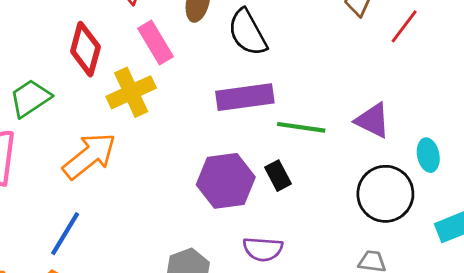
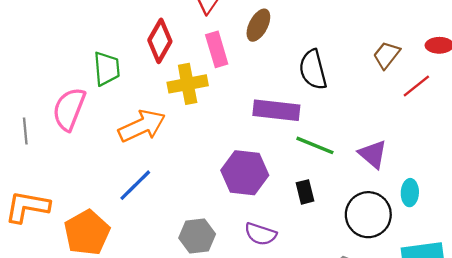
black semicircle: (247, 32) -> (313, 70), moved
green trapezoid: (30, 98) -> (107, 69), turned 105
black rectangle: (278, 176) -> (305, 192), moved
blue line: (65, 234) -> (135, 185), moved

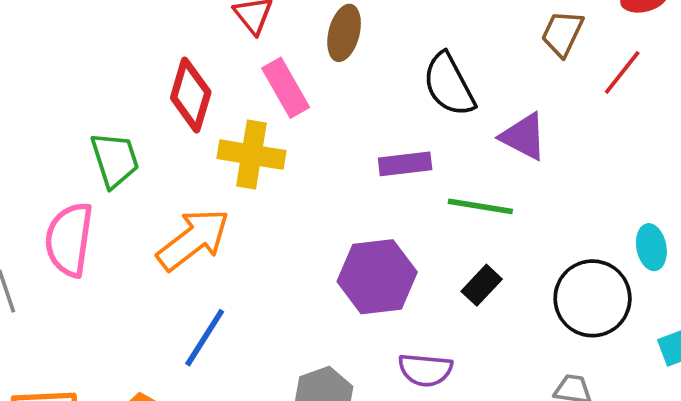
yellow cross: (188, 84) -> (251, 155), turned 33
purple rectangle: (276, 110) -> (405, 164), size x0.7
purple triangle: (373, 154) -> (524, 137), moved
black rectangle: (305, 192) -> (482, 285), turned 70

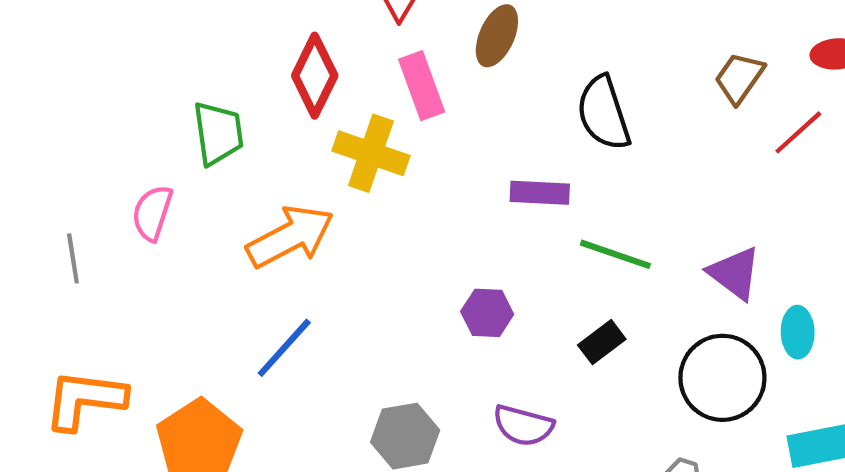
purple triangle: (524, 137) -> (735, 273), moved
pink semicircle: (69, 239) -> (152, 213), size x0.7
purple hexagon: (377, 277) -> (487, 313), size x0.6

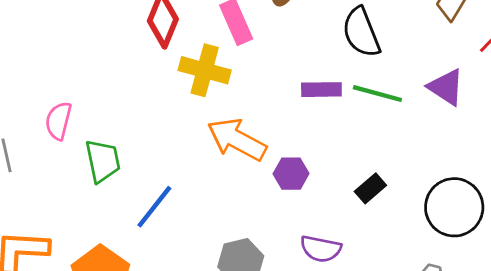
green trapezoid: (218, 133) -> (103, 161), moved
orange arrow: (290, 237) -> (237, 140), moved, turned -120
green line: (615, 254) -> (377, 94), moved
purple triangle: (735, 273) -> (446, 87), moved

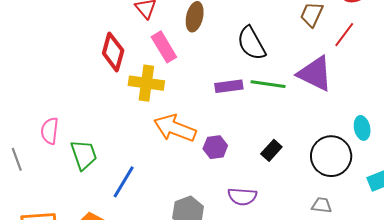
purple triangle: (446, 87) -> (315, 74), size x1.4

